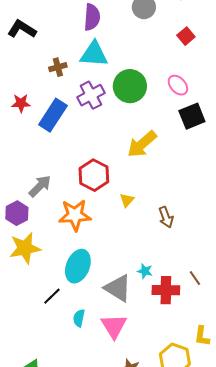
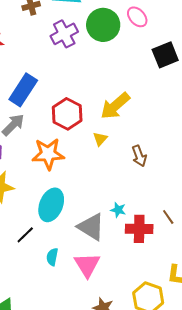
pink ellipse: (178, 85) -> (137, 17), moved
blue rectangle: (53, 115) -> (23, 90), moved
yellow arrow: (142, 144) -> (115, 106), moved

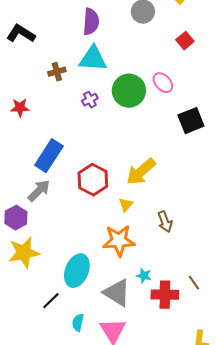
purple cross: (64, 34) -> (90, 100), size x0.6
orange star: (48, 154) -> (119, 241), moved

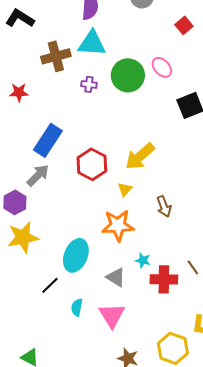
brown cross: (57, 72) -> (56, 56), size x1.6
purple cross: (90, 100) -> (89, 84), turned 35
gray triangle: (117, 293) -> (116, 277), size x0.7

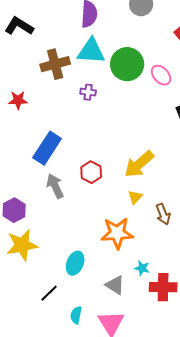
green circle: (128, 75) -> (127, 64), moved
red hexagon: (92, 164) -> (91, 172), size x0.7
gray arrow: (38, 175) -> (55, 186), moved, turned -70
yellow triangle: (125, 189) -> (135, 197), moved
cyan ellipse: (76, 255) -> (75, 263), size x0.7

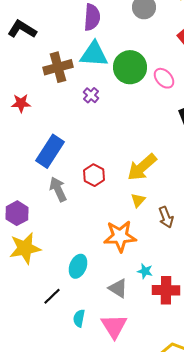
purple cross: (88, 92) -> (91, 95), turned 35

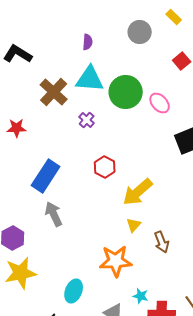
purple semicircle: (92, 17) -> (88, 42), size x0.6
brown cross: (58, 67) -> (54, 92), turned -32
red hexagon: (94, 175) -> (105, 167), moved

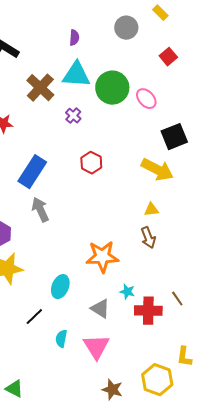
yellow arrow: (138, 192) -> (157, 170), moved, turned -112
yellow triangle: (134, 225) -> (151, 210), moved, turned 42

